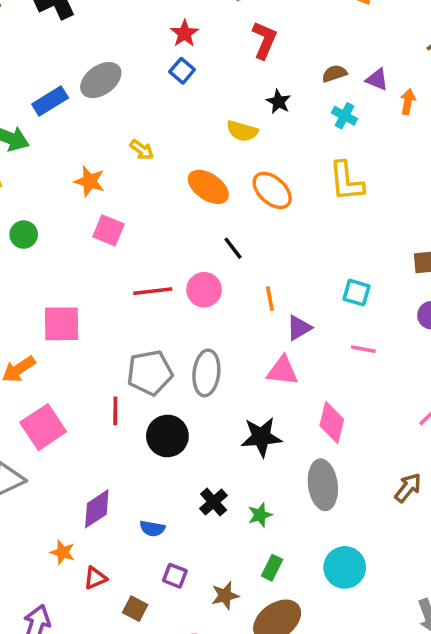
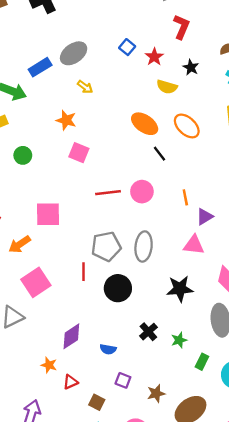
red star: (185, 33) -> (154, 57), moved
yellow arrow: (142, 150) -> (85, 87), moved
black line: (233, 248) -> (160, 154), moved
green rectangle: (272, 568) -> (202, 362), moved

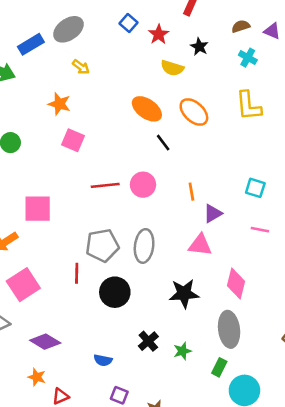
purple diamond: (71, 336) -> (45, 342), moved, turned 64
green rectangle: (202, 362) -> (219, 367), moved

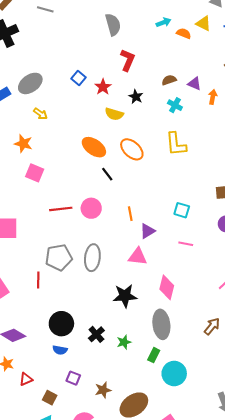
black circle: (115, 292) -> (61, 324), moved

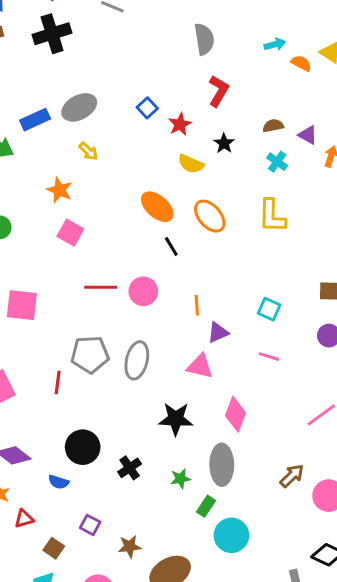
green star: (124, 342) -> (180, 479), moved
blue semicircle: (60, 350) -> (59, 482), moved

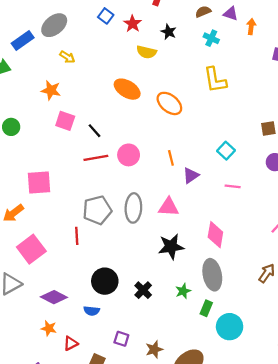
orange ellipse: (210, 216) -> (169, 103), moved
black line: (171, 247) -> (95, 131), moved
cyan square: (269, 309) -> (226, 151), turned 30
pink triangle: (200, 366) -> (169, 207), moved

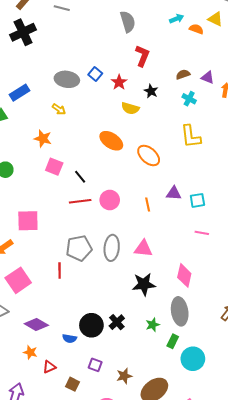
gray ellipse: (54, 25) -> (67, 79), moved, turned 45
cyan square: (226, 151) -> (197, 200), turned 35
purple triangle: (191, 175) -> (174, 193), moved, turned 35
black circle: (105, 281) -> (91, 325), moved

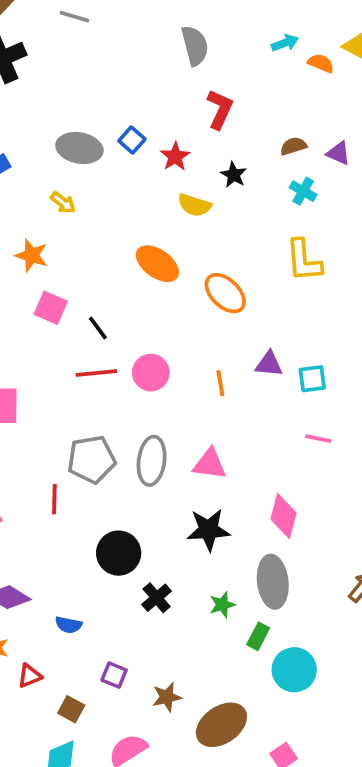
black circle: (91, 325) -> (119, 553), moved

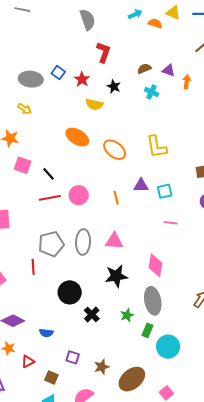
yellow L-shape: (304, 261) -> (157, 147), moved

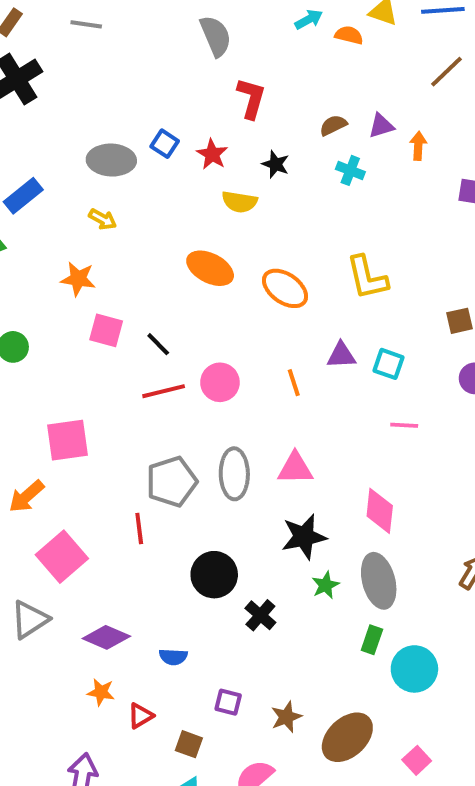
purple triangle: (169, 70) -> (381, 126), turned -32
cyan square: (165, 191) -> (389, 364), turned 35
green star: (127, 315) -> (325, 585), moved

